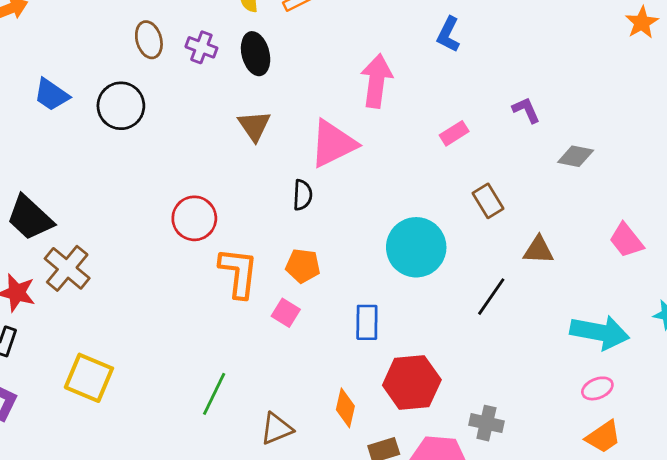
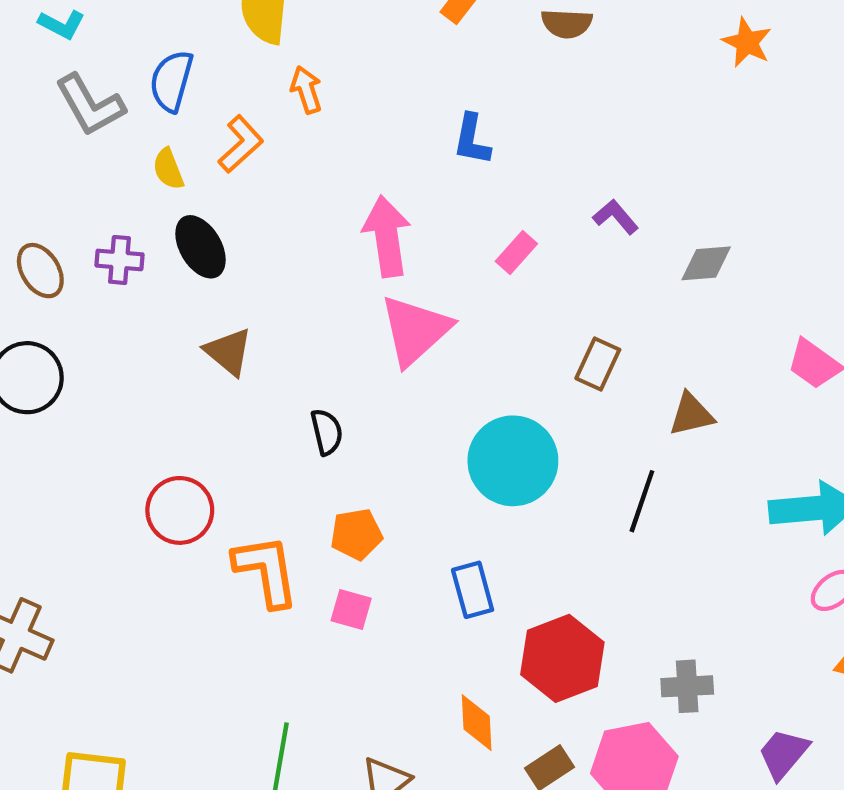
pink rectangle: (454, 133) -> (516, 253), moved
pink triangle: (333, 144) -> (415, 330), moved
brown rectangle: (488, 201) -> (598, 364), turned 72

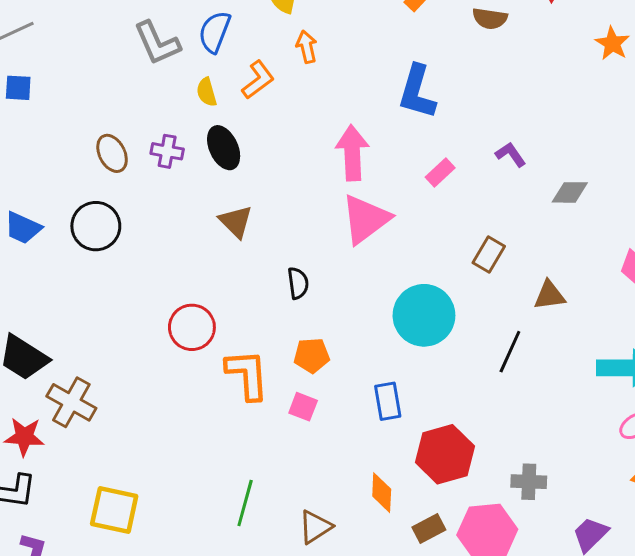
blue L-shape: (472, 139) -> (417, 92), size x1.5

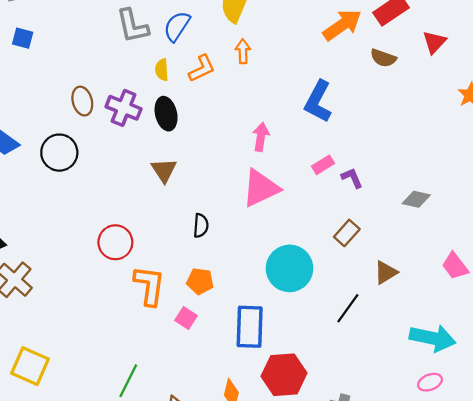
purple cross: (167, 151) -> (124, 108), size x1.4
pink arrow: (352, 153) -> (261, 137), size x0.7
purple L-shape: (511, 154) -> (352, 178), moved
brown triangle: (550, 295) -> (386, 272), turned -35
blue rectangle: (388, 401) -> (250, 327), size x1.5

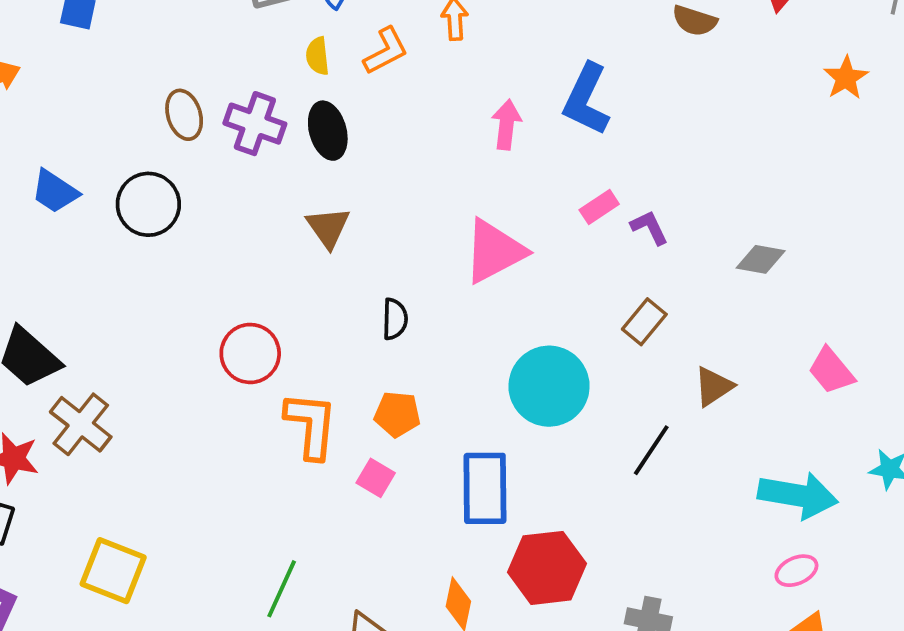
pink arrow: (261, 137) -> (506, 125), moved

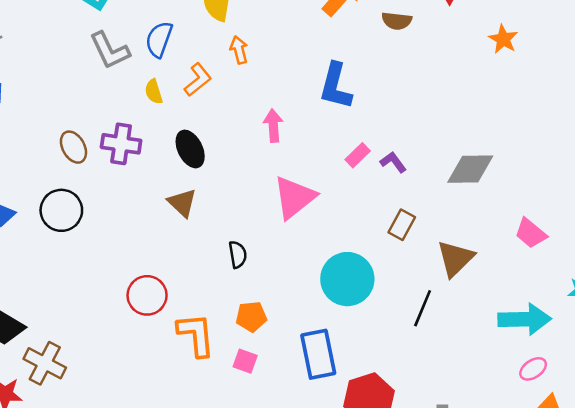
pink arrow: (506, 125) -> (273, 126), moved
black ellipse: (328, 131) -> (190, 149), moved
gray diamond: (761, 259) -> (470, 169), size x1.5
brown triangle: (714, 386) -> (455, 258), size x1.4

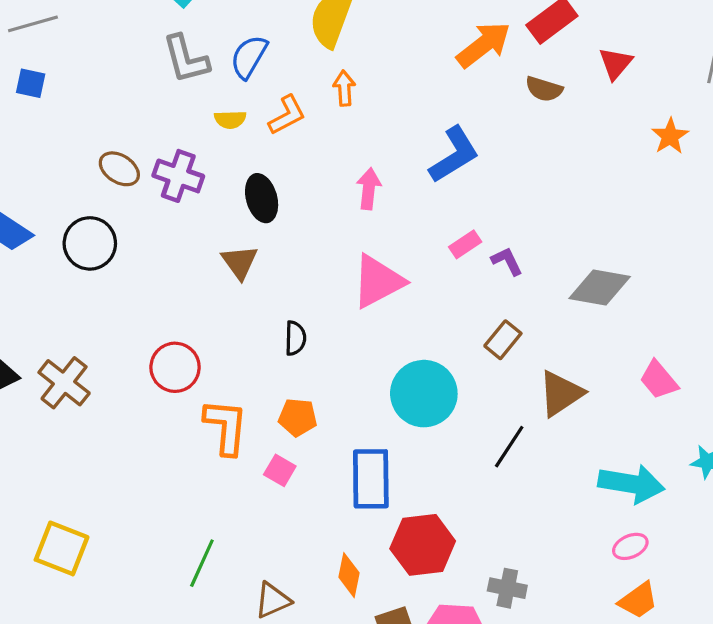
blue L-shape: (336, 86) -> (454, 155), turned -147
yellow semicircle: (154, 92) -> (230, 120), turned -85
brown ellipse: (73, 147) -> (119, 169), turned -40
brown cross: (45, 363) -> (64, 383), moved

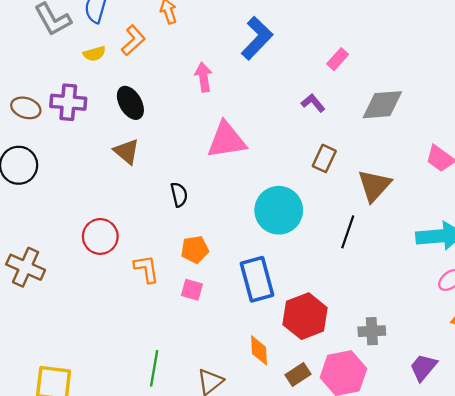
pink rectangle: (465, 244) -> (338, 59), moved
pink triangle: (378, 281) -> (227, 140), turned 33
orange L-shape: (226, 427) -> (146, 269), size x0.7

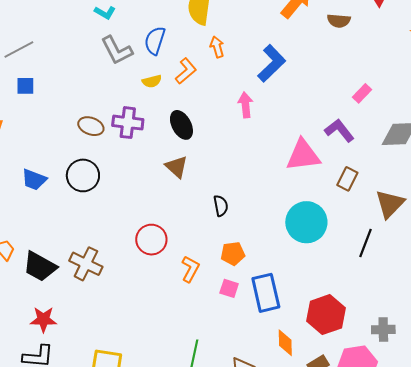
blue L-shape: (257, 38) -> (272, 63), moved
purple L-shape: (313, 103) -> (339, 130), size x1.4
pink triangle: (227, 140) -> (303, 155), moved
orange L-shape: (146, 269) -> (190, 269), turned 36
blue rectangle: (257, 279) -> (266, 293), moved

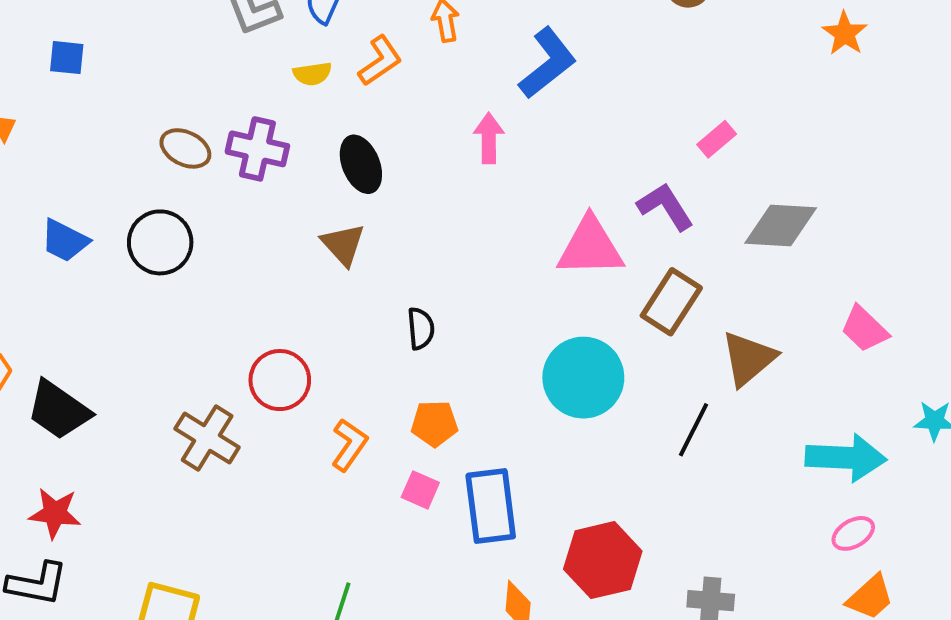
brown rectangle: (347, 179) -> (671, 302), size x1.4
brown cross: (86, 264) -> (207, 438), moved

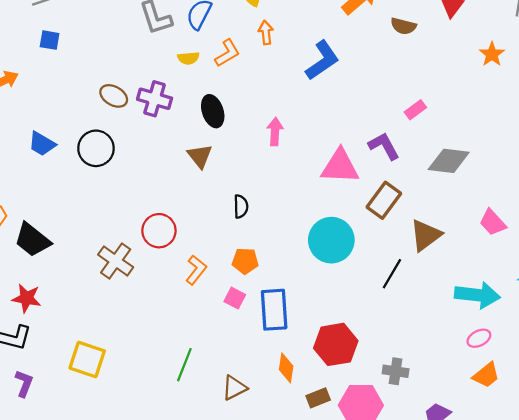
pink arrow: (489, 138) -> (275, 131), moved

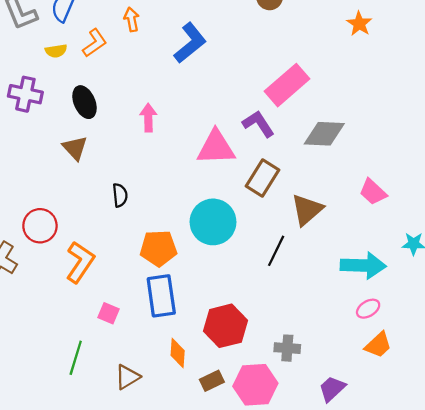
pink rectangle: (415, 110) -> (287, 85), size x2.0
orange pentagon: (245, 261) -> (158, 248), moved, size x1.4
orange L-shape: (196, 270) -> (80, 262), size x1.4
pink square: (235, 298) -> (109, 313), moved

